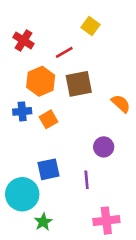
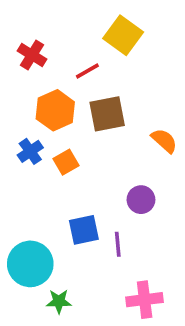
yellow square: (91, 26) -> (123, 35), size x1.5
blue cross: (22, 111) -> (30, 151), turned -30
blue square: (48, 169) -> (84, 230), moved
green star: (43, 222) -> (59, 301), turned 30

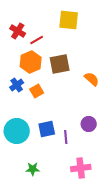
yellow square: (123, 35) -> (69, 20), turned -30
red line: (87, 71) -> (37, 40), moved
purple circle: (141, 200) -> (89, 124), moved
cyan circle: (30, 264) -> (17, 131), moved

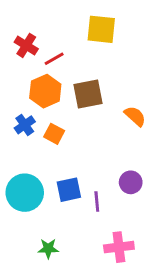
orange square: (37, 91) -> (54, 134), turned -32

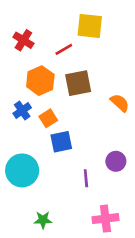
red line: (54, 59) -> (64, 49), moved
orange square: (54, 134) -> (48, 118), turned 30
blue square: (69, 190) -> (61, 142), moved

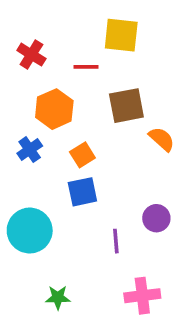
red line: (64, 49) -> (86, 67), turned 30
brown square: (78, 83) -> (126, 106), moved
orange square: (48, 118) -> (82, 155), moved

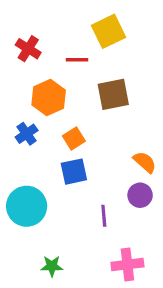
yellow square: (121, 35) -> (109, 31), turned -32
orange semicircle: (162, 139) -> (145, 162), moved

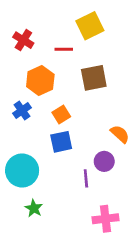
purple circle: (140, 195) -> (104, 161), moved
green star: (52, 266) -> (34, 208), moved, turned 30

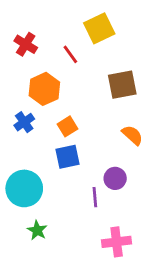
red line: (64, 49) -> (70, 54), turned 54
brown square: (94, 78) -> (122, 85), moved
orange semicircle: (120, 134) -> (132, 135), moved

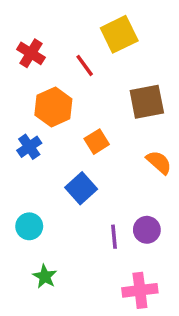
orange square: (68, 126) -> (97, 142), moved
blue square: (68, 157) -> (81, 188), turned -30
purple circle: (115, 178) -> (147, 230), moved
cyan circle: (24, 188) -> (29, 226), size x0.6

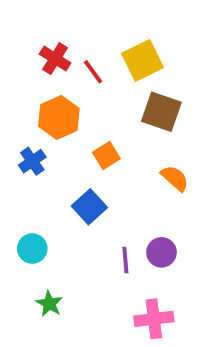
yellow square: (119, 34) -> (142, 60), moved
red cross: (31, 53) -> (55, 59), moved
brown square: (147, 102) -> (161, 112), turned 30

